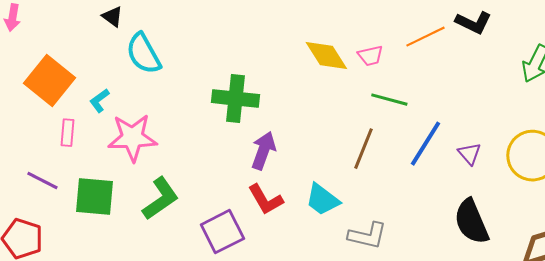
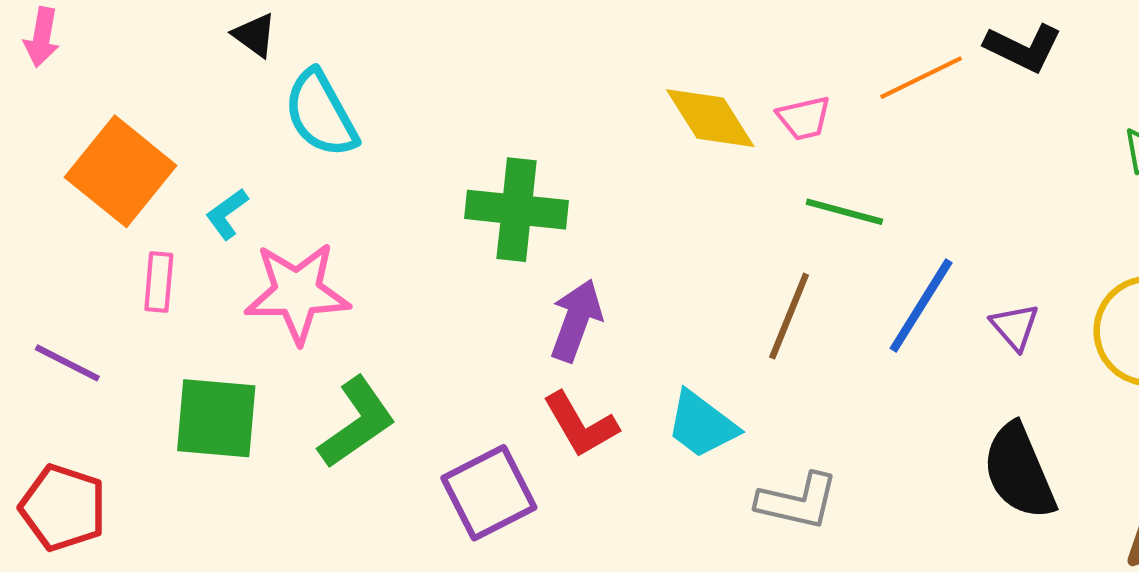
purple line: (42, 181) -> (67, 363), moved

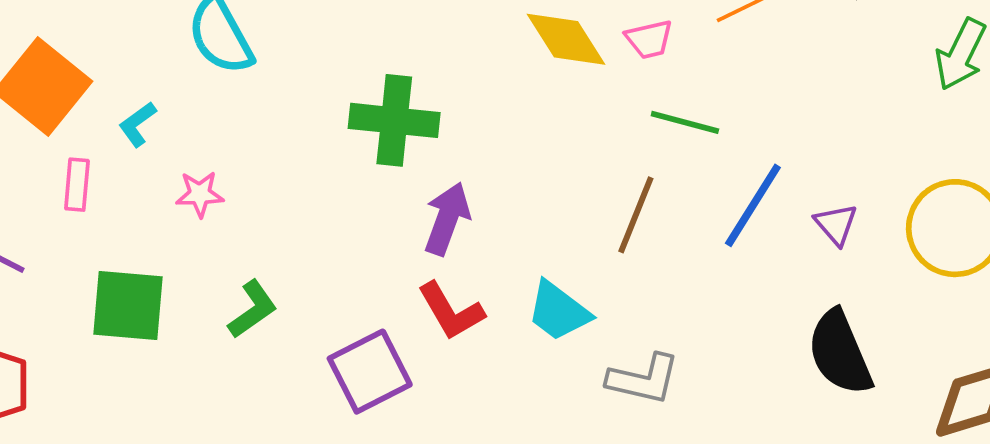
pink star: (297, 293) -> (200, 194), size x0.5
green L-shape: (357, 423) -> (253, 309), size x0.7

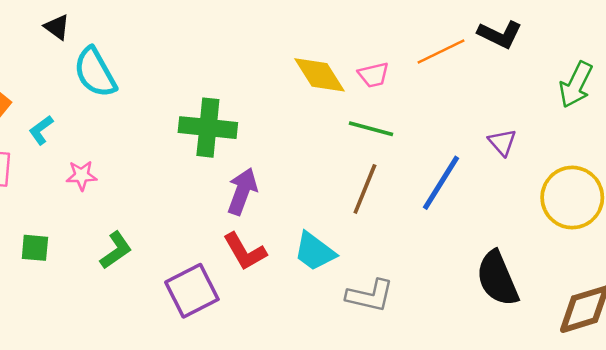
green line: (685, 122) -> (371, 129), moved
purple triangle: (836, 224) -> (502, 142), moved
green square: (128, 305) -> (35, 248), size x0.6

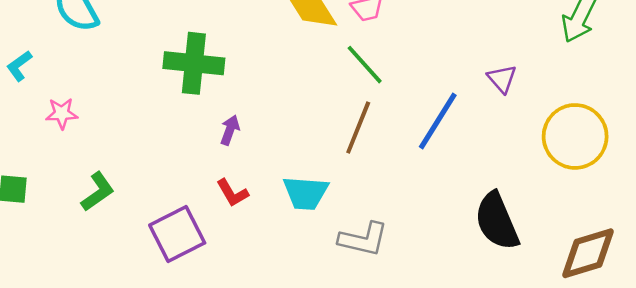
green line: (371, 129) -> (365, 65), turned 33
purple arrow: (242, 191) -> (230, 130), size x0.6
red L-shape: (245, 251) -> (232, 193), size x0.7
cyan trapezoid: (315, 251) -> (306, 193), turned -33

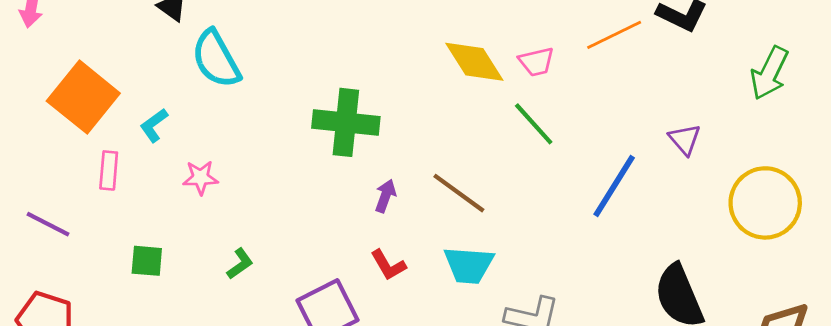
brown line: (358, 127) -> (459, 193), moved, turned -76
green L-shape: (98, 192) -> (240, 264), size x0.7

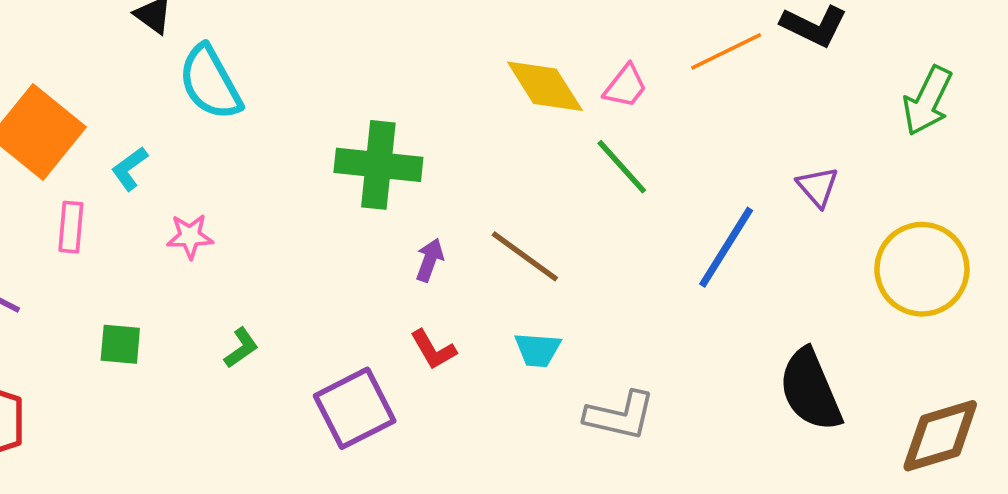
pink trapezoid: (536, 62) -> (625, 86), turned -39
cyan trapezoid: (469, 265) -> (538, 350), size x0.7

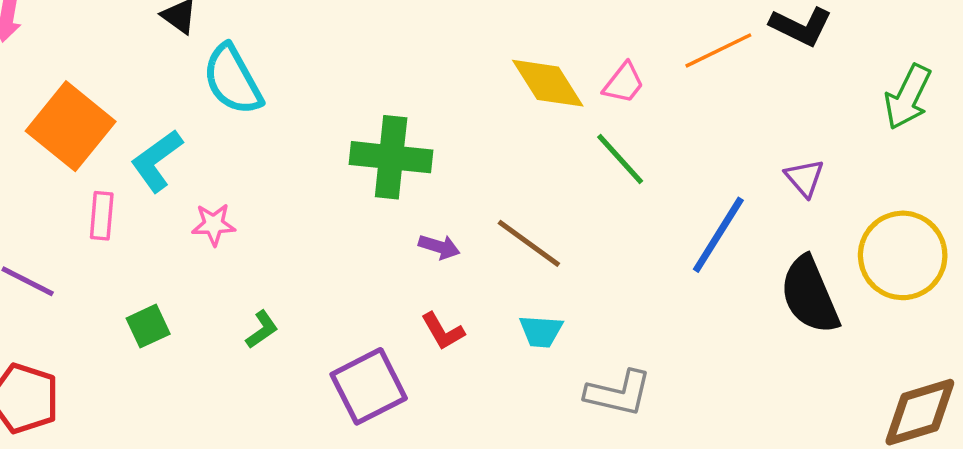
cyan L-shape: (130, 169) -> (157, 161), size x1.5
purple arrow: (430, 260) -> (439, 247), turned 87
green square: (120, 344) -> (148, 326), turned -30
black semicircle: (810, 390) -> (810, 295), moved

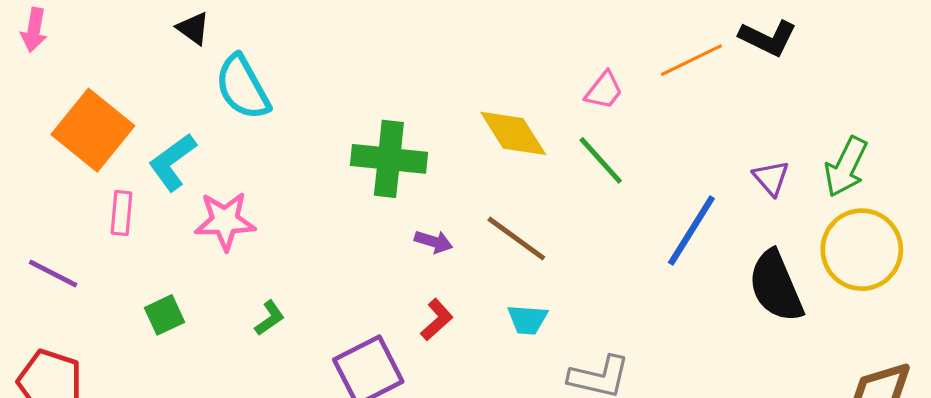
yellow diamond: (548, 83) -> (513, 133), moved
green arrow: (908, 97) -> (846, 167), moved
pink star: (214, 224) -> (225, 221), size x1.5
red L-shape: (443, 331) -> (437, 320), turned -102

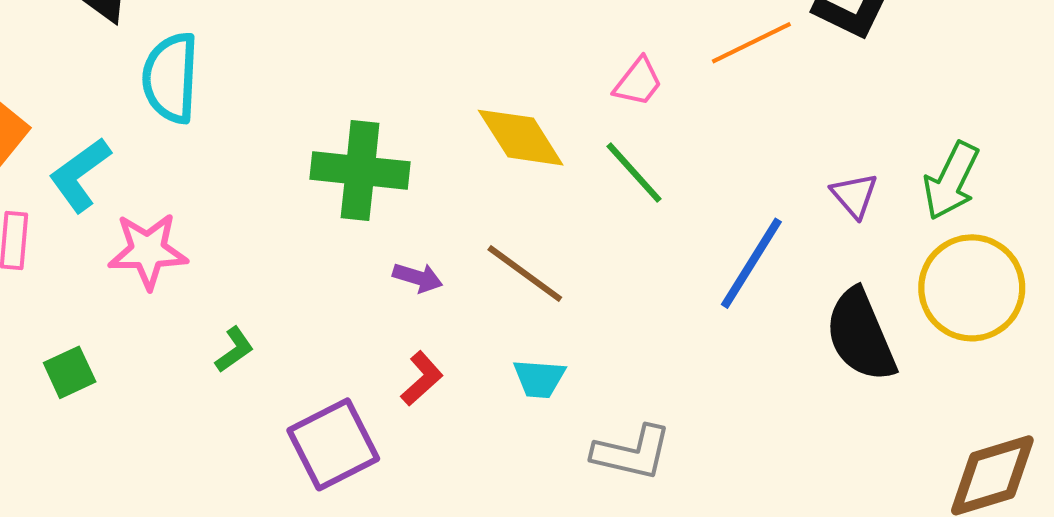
cyan semicircle: (243, 87) -> (171, 78), turned 32
green L-shape: (270, 318) -> (234, 350), moved

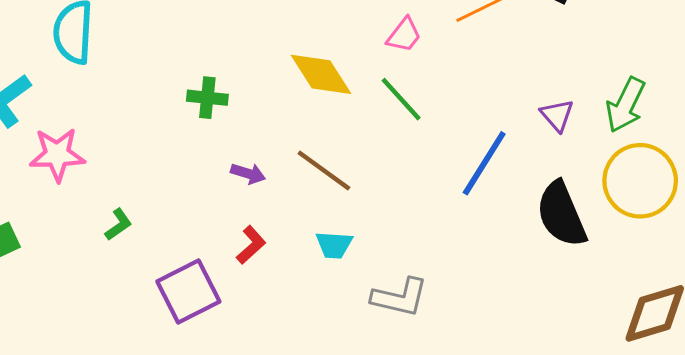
green cross: (360, 171) -> (207, 98), size x0.6

